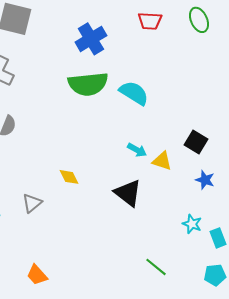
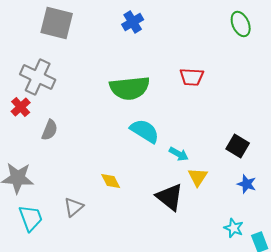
red trapezoid: (150, 21) -> (192, 77), moved
blue cross: (91, 39) -> (133, 22), moved, size x0.7
cyan semicircle: (134, 93) -> (145, 131), moved
yellow triangle: (162, 161) -> (198, 177), moved, turned 45

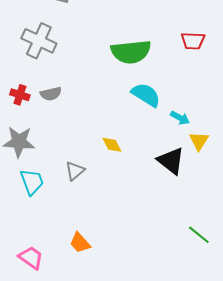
red cross: (21, 107) -> (20, 95), moved, turned -30
gray semicircle: (50, 130) -> (51, 94), turned 55

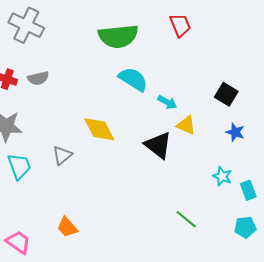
red trapezoid: (193, 41) -> (180, 25), turned -115
yellow triangle: (199, 141) -> (186, 125), turned -40
yellow diamond: (112, 145) -> (99, 129), size x1.6

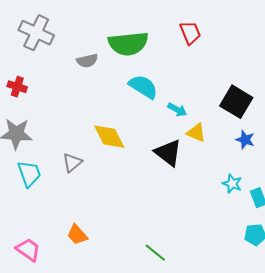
gray semicircle: (38, 78) -> (87, 61), moved
black square: (226, 94) -> (236, 102), size x1.4
green line: (186, 219) -> (155, 253), moved

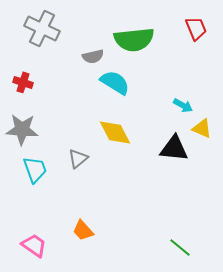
cyan semicircle: (143, 87) -> (115, 82), moved
black triangle: (168, 153) -> (174, 148), turned -32
green line: (155, 253) -> (180, 247), moved

